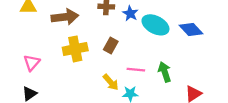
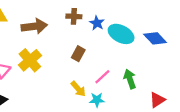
yellow cross: (75, 49) -> (30, 60), moved, turned -30
pink line: (136, 70) -> (102, 77), turned -49

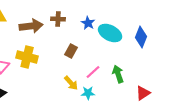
brown cross: (74, 16) -> (58, 19), moved
blue diamond: (155, 38) -> (141, 37), turned 65
yellow cross: (30, 60) -> (27, 57), turned -35

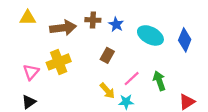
blue star: (88, 23) -> (116, 24), moved
yellow cross: (27, 57) -> (59, 62), turned -35

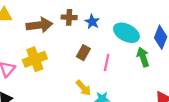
pink line: (132, 79) -> (107, 63), moved, turned -35
green arrow: (159, 81) -> (143, 57), moved

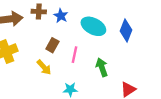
green arrow: (143, 57) -> (102, 67), moved
yellow arrow: (83, 88) -> (44, 67), moved

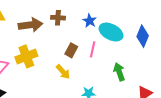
blue star: (61, 16) -> (90, 21), moved
pink line: (74, 55) -> (93, 49), moved

